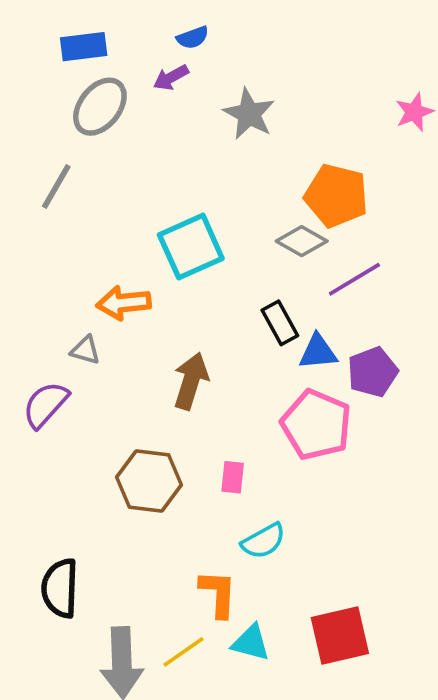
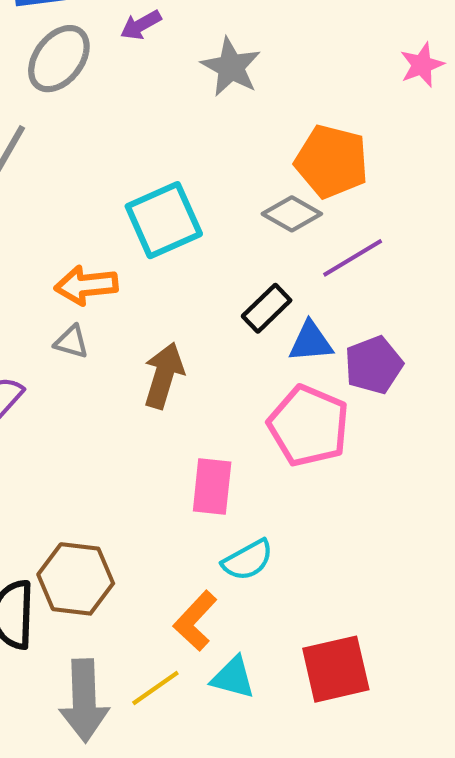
black rectangle: (280, 323) -> (267, 308), turned 75
gray triangle: (85, 350) -> (71, 342), moved
pink rectangle: (233, 477) -> (212, 487), size x1.5
brown hexagon: (149, 481) -> (76, 579), moved
orange L-shape: (218, 594) -> (195, 621), turned -140

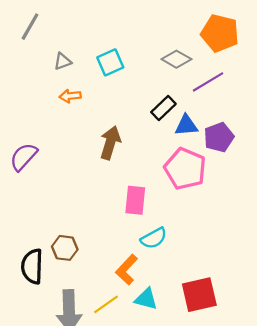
orange pentagon: (332, 161) -> (220, 33), moved
cyan square: (164, 220) -> (110, 62), size x0.7
orange arrow: (86, 285) -> (70, 96), size x0.7
gray triangle: (71, 342) -> (63, 61), moved, turned -36
brown hexagon: (76, 579) -> (65, 248), size x0.7

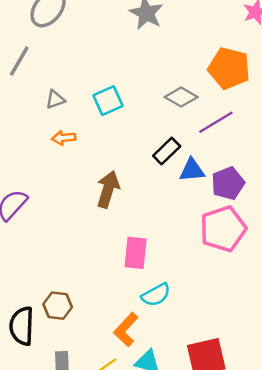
pink pentagon: (185, 169) -> (223, 229), moved, turned 30

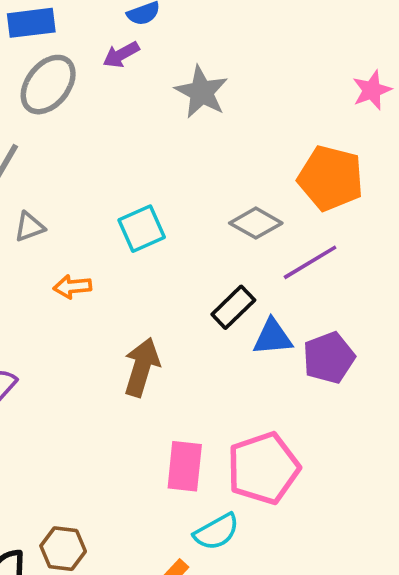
gray triangle: (55, 99) -> (29, 227), moved
pink pentagon: (223, 229) -> (263, 468), moved

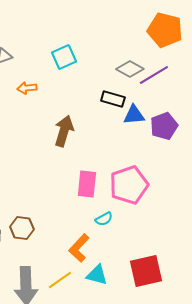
gray diamond: (256, 223) -> (130, 69), moved
black rectangle: (233, 307) -> (113, 99), turned 60
cyan semicircle: (217, 532) -> (104, 219), size x0.7

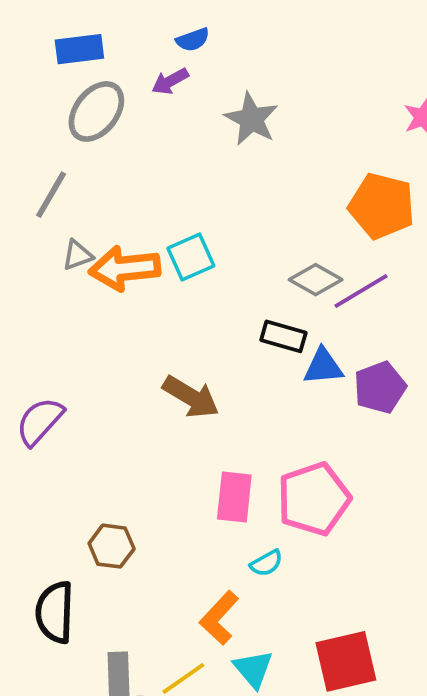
orange arrow: (27, 88) -> (125, 268), moved, size x1.8
brown arrow: (64, 131) -> (191, 397), turned 104
brown hexagon: (22, 228) -> (112, 546), moved
cyan triangle: (97, 275) -> (253, 669), turned 35

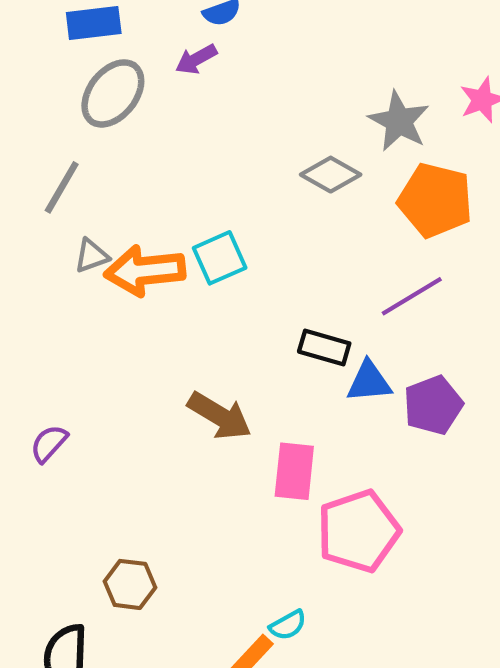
gray star: (251, 119) -> (399, 121), moved
gray diamond: (316, 280) -> (331, 175), moved
purple semicircle: (40, 421) -> (49, 444), size x0.7
pink rectangle: (234, 497) -> (294, 471), moved
cyan semicircle: (266, 563) -> (288, 625), moved

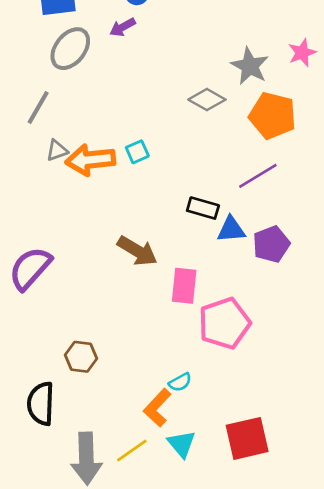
cyan square: (220, 258) -> (137, 152), size x0.7
purple semicircle: (49, 444) -> (30, 268), size x1.8

